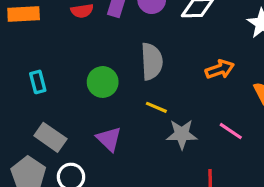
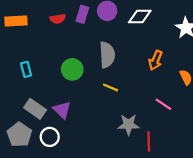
orange arrow: (220, 69) -> (155, 60), turned 132
gray star: (182, 134) -> (128, 125), moved
purple triangle: (109, 139) -> (62, 110), moved

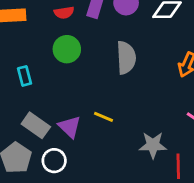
green circle: (72, 69) -> (67, 49), moved
yellow line: (110, 87) -> (104, 117), moved

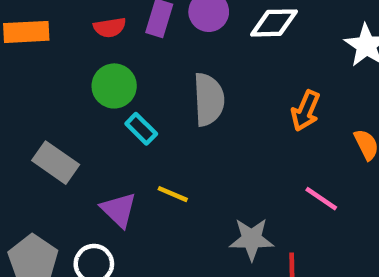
cyan rectangle: (25, 76) -> (141, 129), moved, turned -30
gray rectangle: (36, 125) -> (56, 163), moved

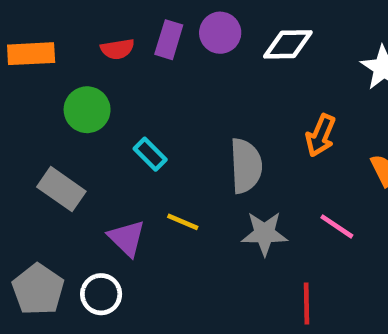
green circle: (114, 86) -> (87, 110), moved
gray semicircle: (209, 99) -> (246, 166), moved
gray star: (251, 239) -> (265, 233), moved

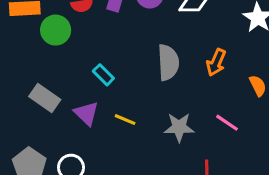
green circle: (87, 110) -> (56, 30), moved
gray semicircle: (246, 166) -> (168, 62), moved
purple triangle: (127, 238) -> (86, 113), moved

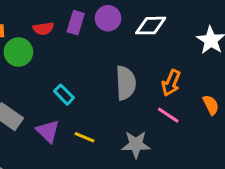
pink line: (227, 123) -> (168, 115), moved

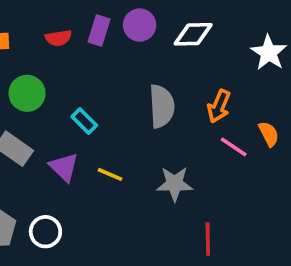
green circle: (18, 52) -> (27, 93), moved
pink line: (168, 115) -> (234, 147), moved

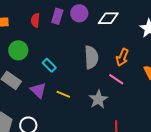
red semicircle: (58, 38) -> (35, 20), turned 104
pink line: (234, 147) -> (116, 79), moved
gray star: (175, 184) -> (98, 99), turned -30

